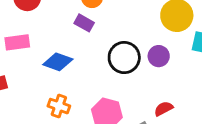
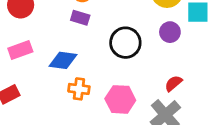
purple circle: (159, 56) -> (170, 32), moved
orange cross: (59, 106) -> (79, 89), moved

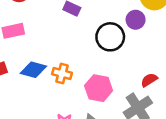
purple circle: (170, 32) -> (136, 20), moved
blue diamond: (63, 60) -> (33, 70), moved

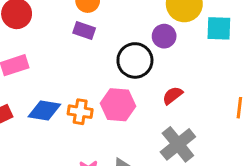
red semicircle: (149, 80) -> (173, 95), moved
pink hexagon: (99, 88) -> (118, 105), moved

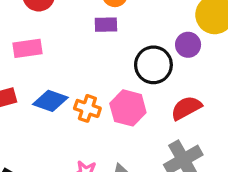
purple rectangle: (84, 30) -> (106, 25), turned -30
red semicircle: (173, 95) -> (186, 108), size x1.4

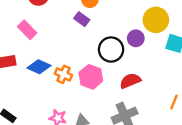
purple rectangle: (106, 25) -> (82, 19), turned 32
pink rectangle: (27, 48) -> (27, 30), turned 48

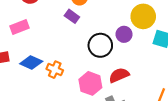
pink rectangle: (27, 30) -> (19, 27), turned -66
pink hexagon: (91, 77) -> (90, 83), moved

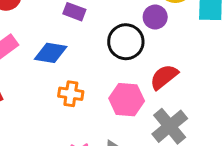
blue diamond: (31, 62) -> (51, 53), moved

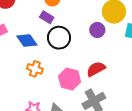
black circle: (126, 42) -> (59, 38), moved
blue diamond: (51, 53) -> (27, 41), turned 35

